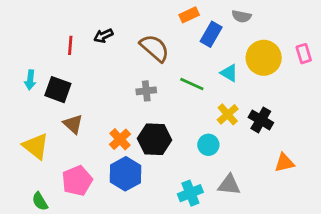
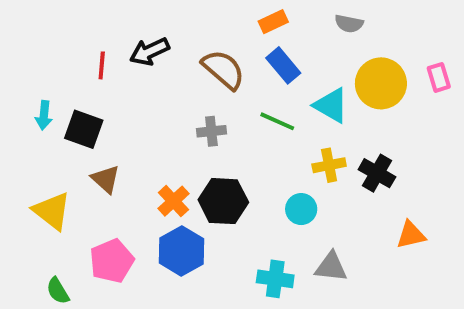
blue rectangle: (211, 34) -> (283, 65), moved, turned -70
black arrow: (103, 36) -> (150, 51), size x1.4
cyan triangle: (229, 73) -> (331, 105), size x1.4
yellow cross: (228, 114) -> (329, 165), turned 30
cyan cross: (190, 193) -> (275, 279), turned 30

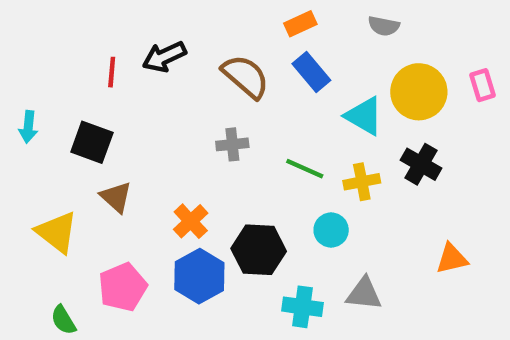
cyan arrow: (44, 115) -> (28, 127), moved
green line: (277, 121) -> (305, 169), moved
black cross: (377, 173) -> (421, 164), moved
black hexagon: (223, 201) -> (259, 250), moved

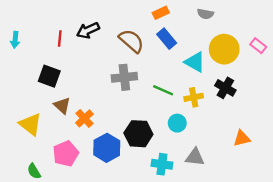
pink rectangle: (482, 85) -> (258, 46), turned -35
cyan arrow: (28, 127) -> (15, 40), moved
gray cross: (232, 144) -> (124, 77), size x1.5
orange cross: (191, 221) -> (84, 118), moved

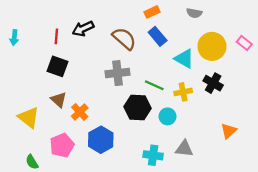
black square: (49, 76) -> (58, 66), moved
black hexagon: (138, 134) -> (138, 108), moved
orange triangle: (242, 138) -> (229, 131), turned -30

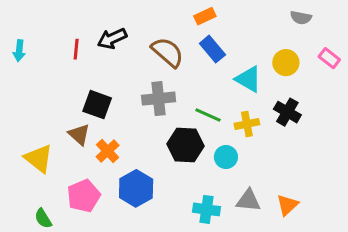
gray semicircle: (194, 13) -> (301, 18), moved
yellow circle: (212, 46) -> (286, 63), size x0.7
black square: (58, 66) -> (97, 105), moved
orange triangle: (229, 131) -> (287, 205), moved

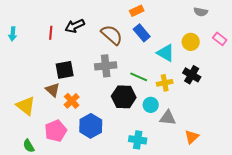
black square: (97, 105) -> (65, 70), turned -30
gray triangle: (248, 200) -> (168, 118), moved

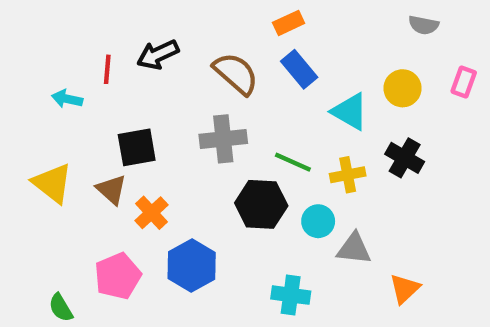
cyan arrow: (13, 34) -> (67, 99), moved, turned 96
pink rectangle: (220, 39) -> (464, 82), turned 72
yellow triangle: (26, 106) -> (52, 183), moved

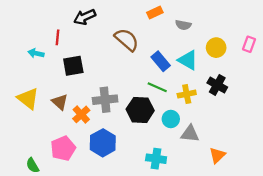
gray semicircle: (424, 25) -> (183, 25), moved
black arrow: (158, 55) -> (85, 17), moved
blue rectangle: (299, 69) -> (161, 61), moved
gray cross: (223, 139) -> (105, 100), moved
black square: (137, 147) -> (73, 66), moved

